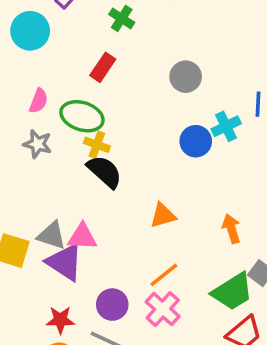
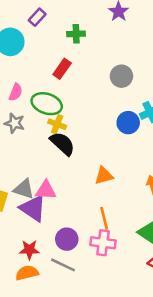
green cross: (122, 18) -> (76, 34), turned -36
orange line: (164, 275) -> (104, 218), turned -65
pink cross: (163, 309) -> (103, 243), turned -35

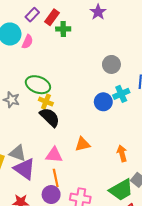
red rectangle: (62, 69) -> (52, 17), moved
gray circle: (121, 76) -> (111, 64), moved
pink semicircle: (16, 92) -> (27, 42), moved
pink triangle: (46, 190) -> (54, 155), moved
orange line: (104, 218) -> (56, 178), moved

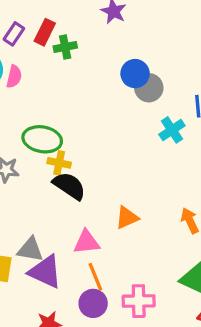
blue circle: (103, 102) -> (135, 74), moved

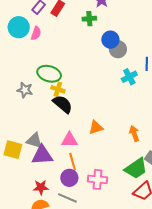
green cross: (65, 47) -> (89, 19), moved
purple triangle: (45, 272) -> (42, 155), turned -35

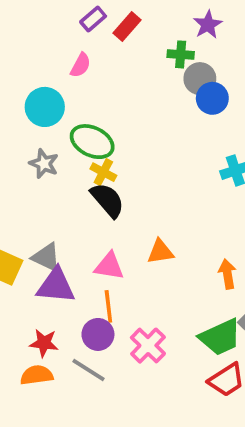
cyan circle: (19, 27) -> (45, 107), moved
gray circle: (118, 49) -> (200, 79), moved
pink cross: (97, 179) -> (148, 346), turned 30

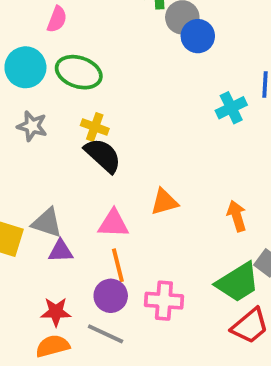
green ellipse: (92, 142) -> (79, 72), moved
purple triangle: (56, 286) -> (61, 251), size x0.6
pink cross: (148, 346) -> (164, 301), turned -33

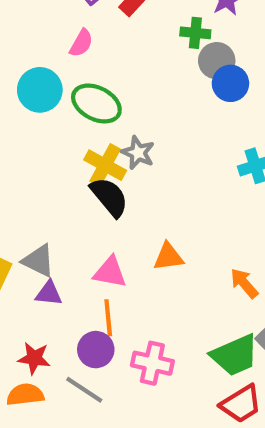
gray star: (32, 126) -> (138, 153), moved
yellow cross: (95, 127) -> (105, 165), size x1.4
orange arrow: (237, 216) -> (244, 283), turned -32

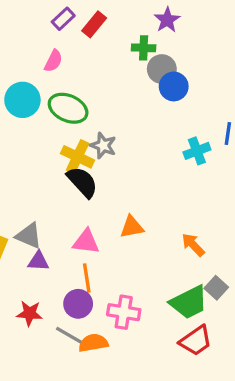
orange semicircle: (25, 395) -> (93, 343), moved

